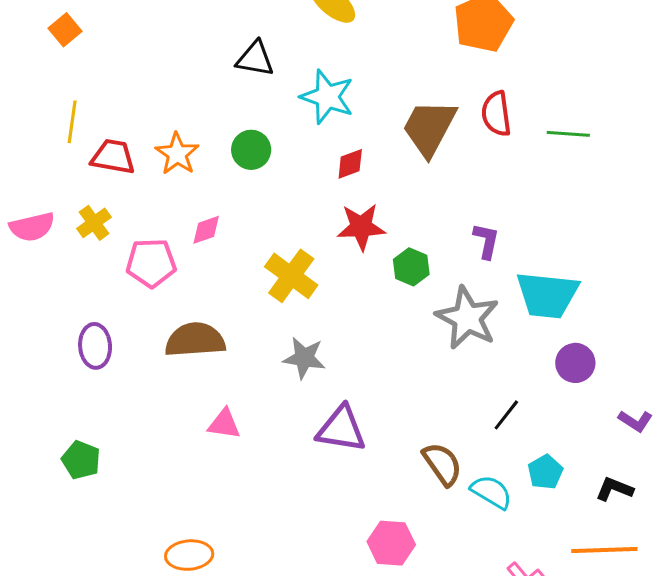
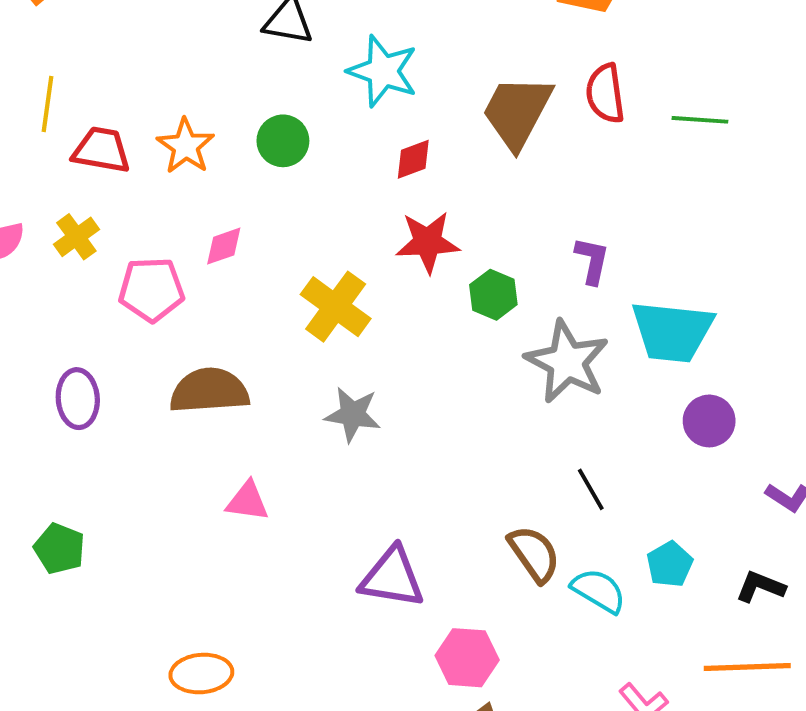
black line: (506, 415) -> (591, 489), moved, turned -68
purple triangle: (341, 429) -> (392, 577), moved

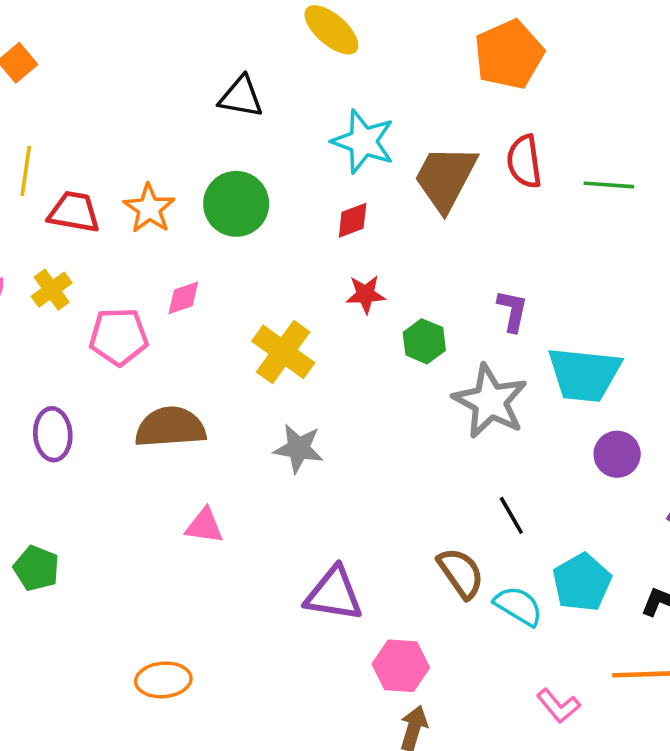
cyan star: (383, 71) -> (363, 141), moved
green circle: (283, 141) -> (236, 204), size x1.4
red star: (428, 242) -> (366, 294), size x0.7
cyan pentagon: (670, 564) -> (582, 582), size x1.4

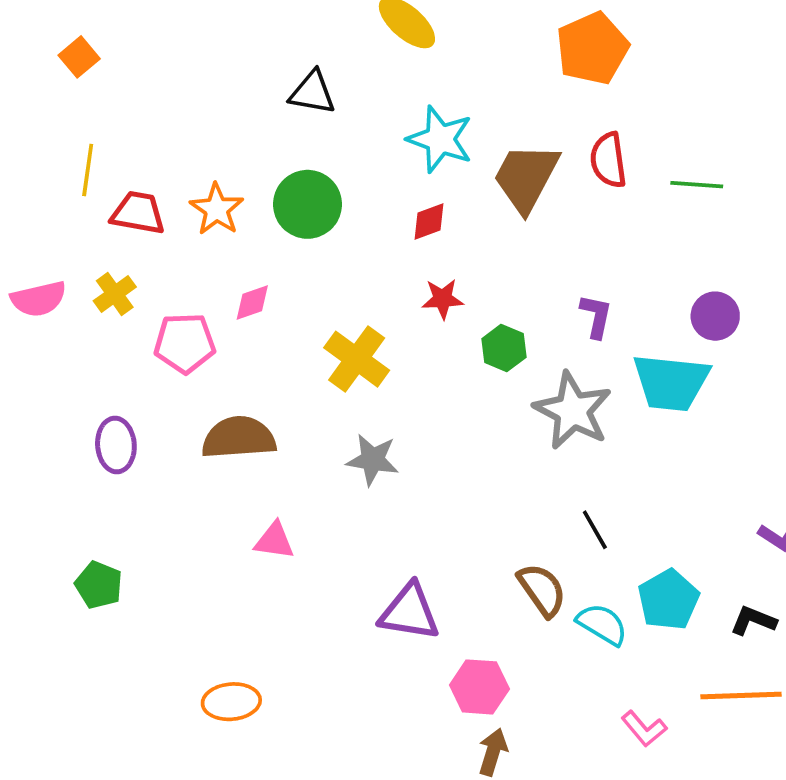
purple circle: (617, 454) -> (715, 316), moved

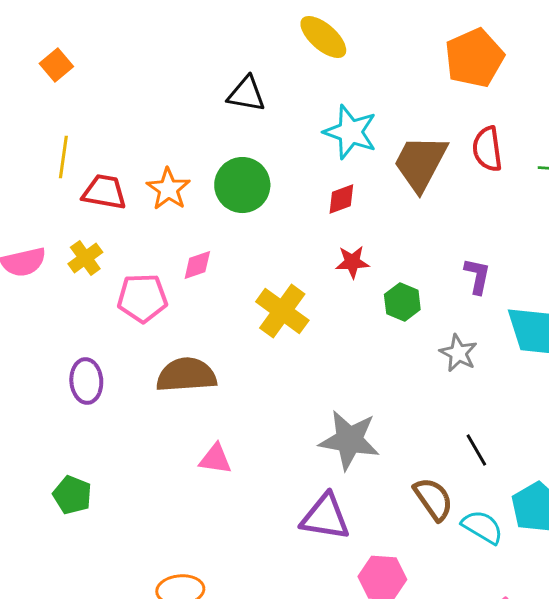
gray star: (573, 411) -> (458, 353), size x0.6
gray star: (373, 460) -> (349, 440), moved, size x1.4

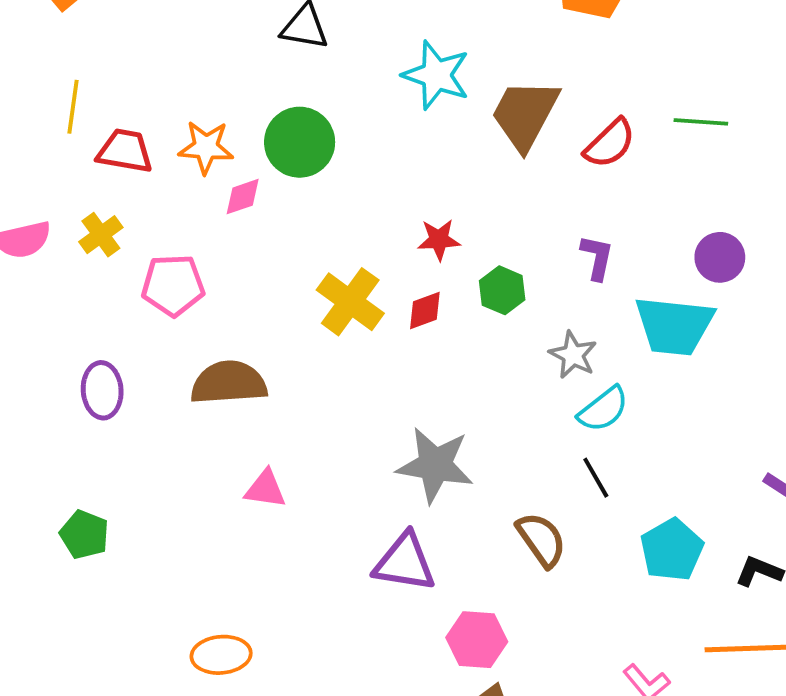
red semicircle: (487, 149) -> (610, 143), moved, turned -126
orange star: (168, 189) -> (206, 147), turned -30
red diamond: (341, 199) -> (425, 311), moved
pink diamond: (197, 265) -> (243, 197), moved
cyan semicircle: (482, 527) -> (603, 409), moved, turned 111

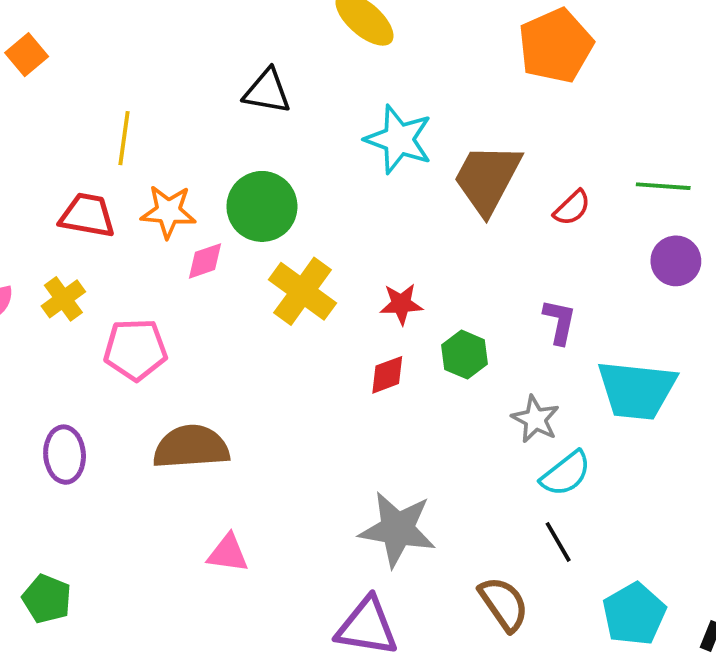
yellow line: (73, 107) -> (124, 138), moved
red semicircle: (610, 143) -> (572, 208), size x0.7
purple circle: (720, 257) -> (676, 261), moved
yellow cross: (350, 302) -> (302, 291), moved

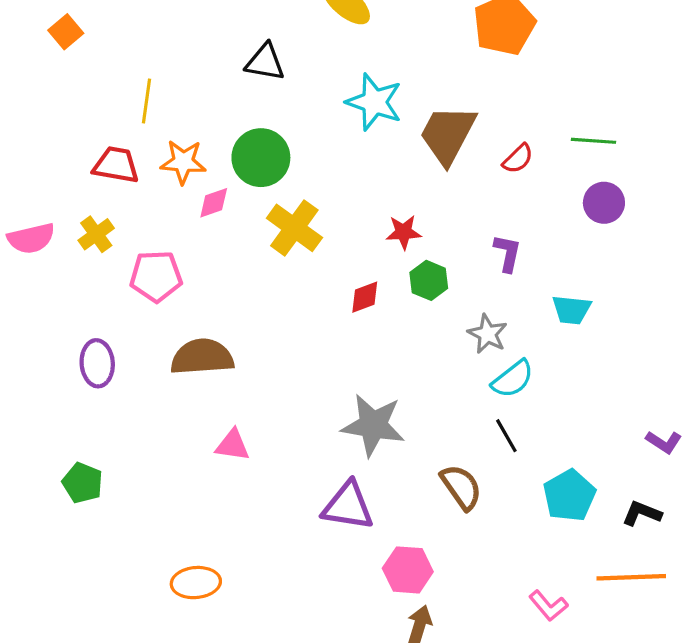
red star: (401, 304) -> (404, 232), moved
cyan trapezoid: (637, 390) -> (571, 310), size x0.6

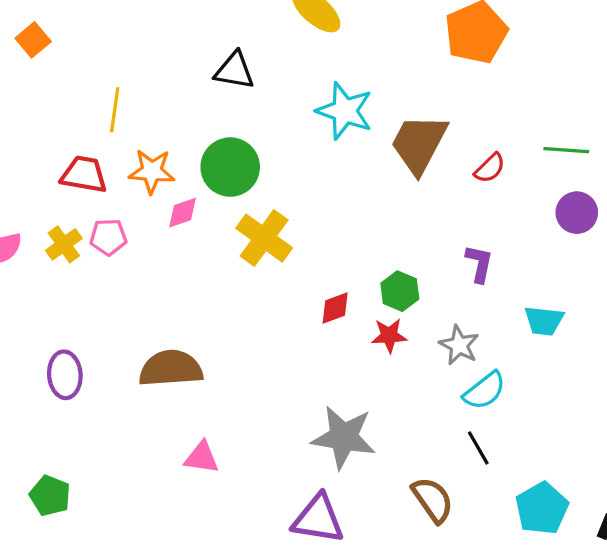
red star: (404, 232) -> (389, 336), moved
pink pentagon: (156, 276) -> (108, 237), moved, size x0.7

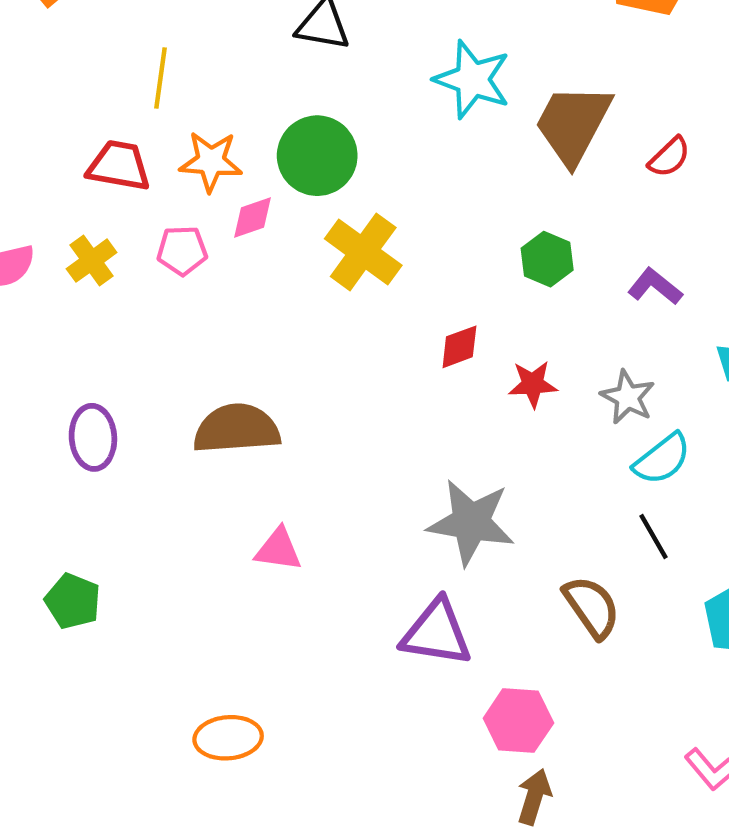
pink pentagon: (108, 237) -> (182, 251), moved
purple L-shape: (479, 263) -> (655, 286), turned -63
green hexagon: (400, 291) -> (547, 259), moved

